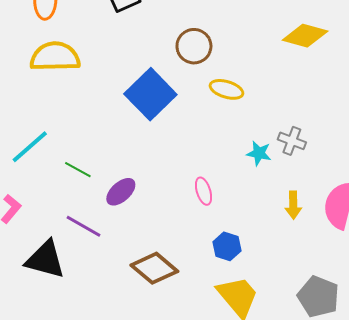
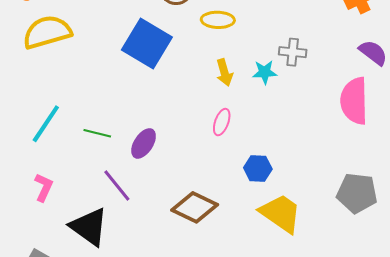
pink ellipse: (204, 191) -> (222, 122), turned 52
yellow arrow: (293, 205) -> (224, 72), moved
purple line: (84, 226) -> (117, 186), turned 36
black triangle: (45, 260) -> (89, 227), turned 36

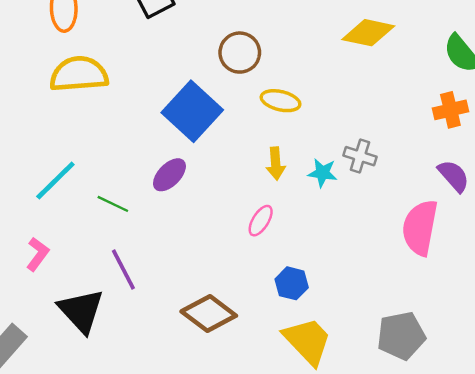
purple ellipse: (144, 143) -> (169, 175), moved
gray pentagon: (357, 193) -> (401, 336), turned -30

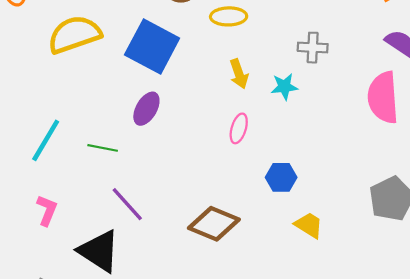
yellow semicircle: (79, 74) -> (74, 34), moved
cyan star: (323, 173) -> (284, 87), moved
yellow trapezoid: (308, 341) -> (309, 225), size x0.6

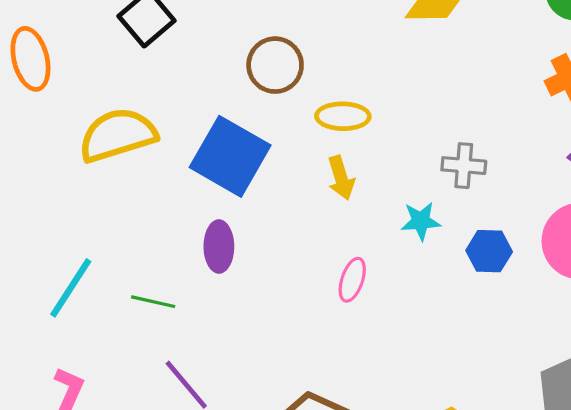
yellow arrow: (239, 74) -> (341, 178), moved
purple ellipse: (146, 109) -> (219, 247), turned -32
blue hexagon: (281, 177) -> (489, 251), moved

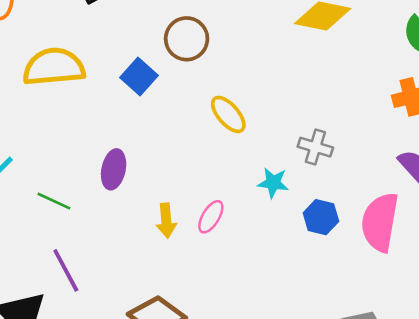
yellow ellipse: (343, 116) -> (228, 114), moved, turned 36
blue square: (230, 156) -> (139, 77), moved, size x0.6
yellow arrow: (341, 178) -> (166, 221), moved

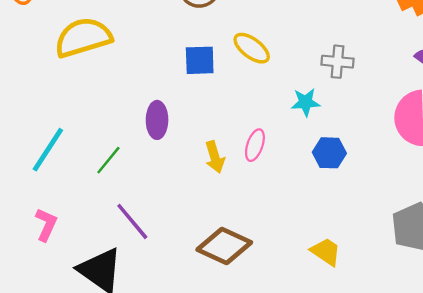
blue square: (139, 77) -> (200, 60), moved, turned -32
green line: (54, 201) -> (108, 160), turned -64
blue hexagon: (321, 217) -> (329, 153), moved

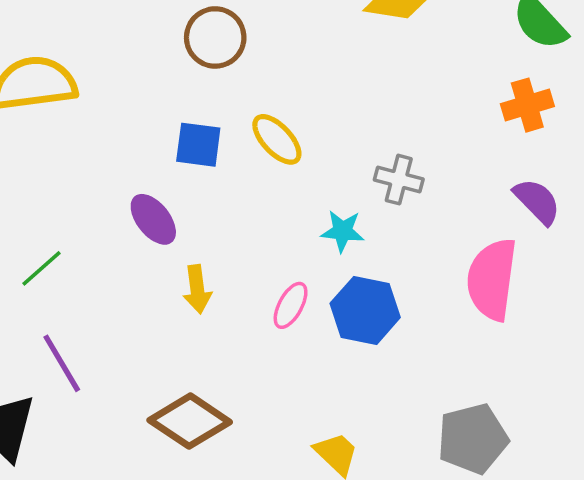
purple ellipse: (157, 120) -> (153, 219), moved, turned -48
pink ellipse: (255, 145) -> (291, 305), moved
blue hexagon: (329, 153) -> (365, 310), size x1.4

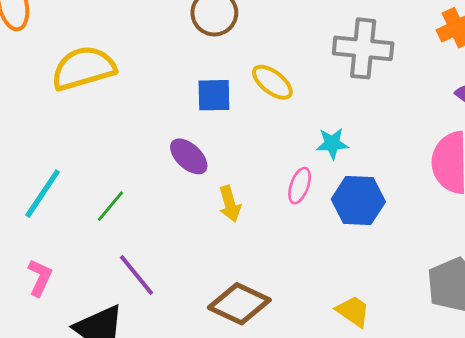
gray cross: (399, 180) -> (363, 48), moved, size x1.6
pink ellipse: (291, 305) -> (300, 186), moved

